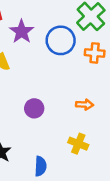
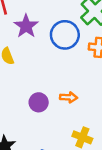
orange arrow: (85, 105) -> (69, 97), moved

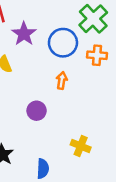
orange arrow: (69, 97) -> (62, 80), moved, turned -84

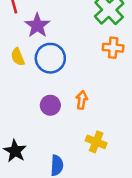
blue circle: (63, 43) -> (50, 58), moved
orange arrow: (62, 80) -> (82, 100), moved

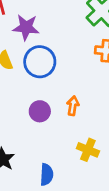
purple star: (37, 25) -> (26, 27), turned -30

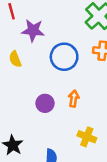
blue circle: (40, 62) -> (64, 57), moved

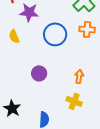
orange arrow: (74, 99) -> (79, 76), moved

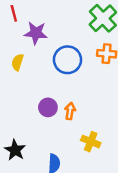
yellow semicircle: (14, 36) -> (17, 62), turned 40
orange arrow: (79, 76) -> (70, 111), moved

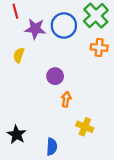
blue circle: (67, 60) -> (64, 25), moved
purple circle: (48, 107) -> (55, 76), moved

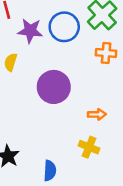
purple circle: (55, 76) -> (54, 87), size x1.6
orange arrow: (66, 99) -> (97, 114), moved, turned 80

